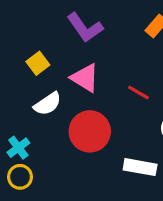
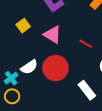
white semicircle: (48, 104) -> (29, 67), moved
white rectangle: (140, 167) -> (87, 90), turned 42

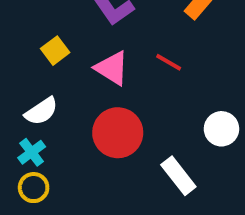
red line: (86, 44) -> (169, 62), moved
white semicircle: (29, 67) -> (41, 111), moved

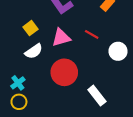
pink triangle: (112, 68) -> (61, 38), turned -48
white semicircle: (41, 111) -> (34, 51), moved
white circle: (221, 129) -> (118, 51), moved

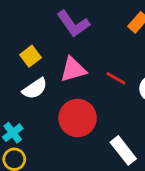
red line: (92, 34) -> (116, 78), moved

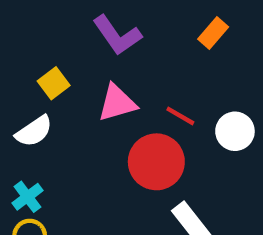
white semicircle: (35, 89) -> (34, 131), moved
red circle: (78, 118) -> (156, 162), moved

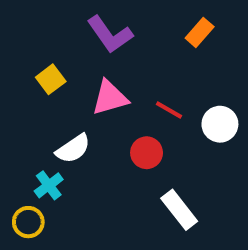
white semicircle: (34, 131) -> (73, 149), moved
red circle: (156, 162) -> (147, 153), size x0.6
cyan cross: (27, 197) -> (49, 185), moved

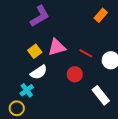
purple L-shape: (110, 34) -> (40, 16), moved, turned -85
yellow square: (51, 79) -> (35, 51), moved
white rectangle: (179, 210) -> (101, 95), moved

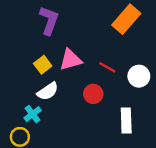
orange rectangle: (101, 15) -> (126, 19), size x1.6
purple L-shape: (40, 16) -> (49, 20), turned -40
white rectangle: (101, 95) -> (126, 120), turned 36

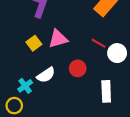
red line: (107, 67) -> (98, 43), moved
white semicircle: (48, 91) -> (46, 75), moved

